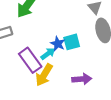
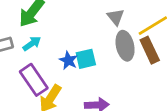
cyan arrow: (48, 54) -> (32, 44), moved

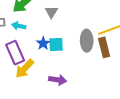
gray triangle: (116, 17) -> (51, 12), moved
cyan arrow: (32, 44) -> (19, 26), turned -144

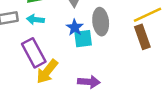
gray ellipse: (87, 41) -> (101, 22), moved
blue star: (43, 43) -> (75, 27), moved

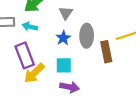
brown rectangle: (142, 37) -> (106, 52), moved
cyan square: (83, 39) -> (64, 65), moved

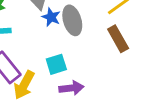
blue star: (63, 38) -> (51, 17), moved
brown rectangle: (106, 52) -> (118, 39), moved

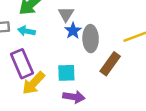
brown rectangle: (118, 39) -> (110, 64), moved, turned 50

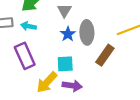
blue star: (73, 31) -> (68, 34), moved
yellow arrow: (34, 83) -> (47, 82), moved

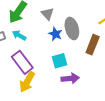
cyan arrow: (28, 26) -> (19, 35), turned 32
yellow arrow: (47, 82) -> (27, 82), moved

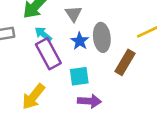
cyan arrow: (19, 35) -> (43, 34), moved
purple rectangle: (22, 62) -> (48, 54), moved

